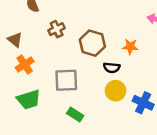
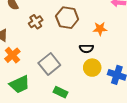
brown hexagon: (92, 43) -> (67, 18), moved
gray square: (66, 80) -> (49, 64), turned -30

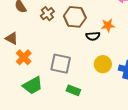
brown cross: (36, 22) -> (47, 14), moved
black semicircle: (86, 48) -> (93, 36), moved
gray square: (49, 64) -> (61, 64), turned -35

